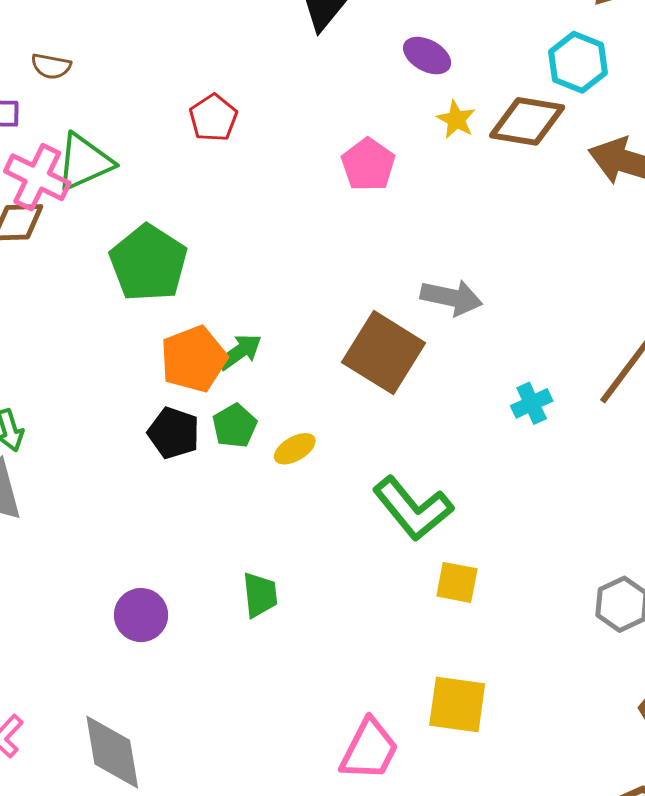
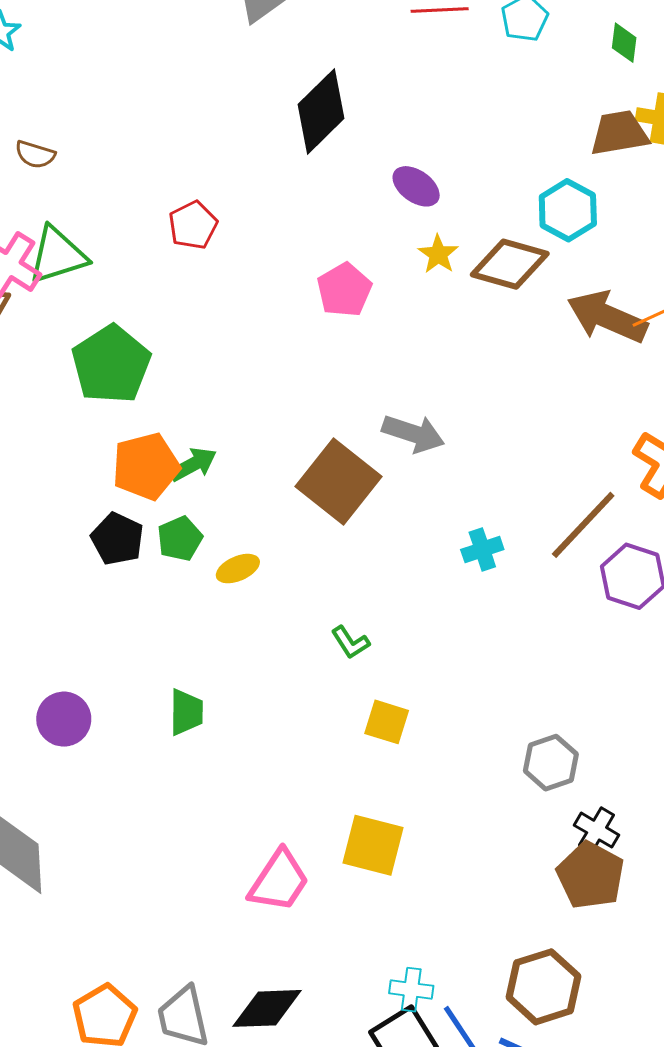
green L-shape: (413, 509) -> (350, 642), size x0.5

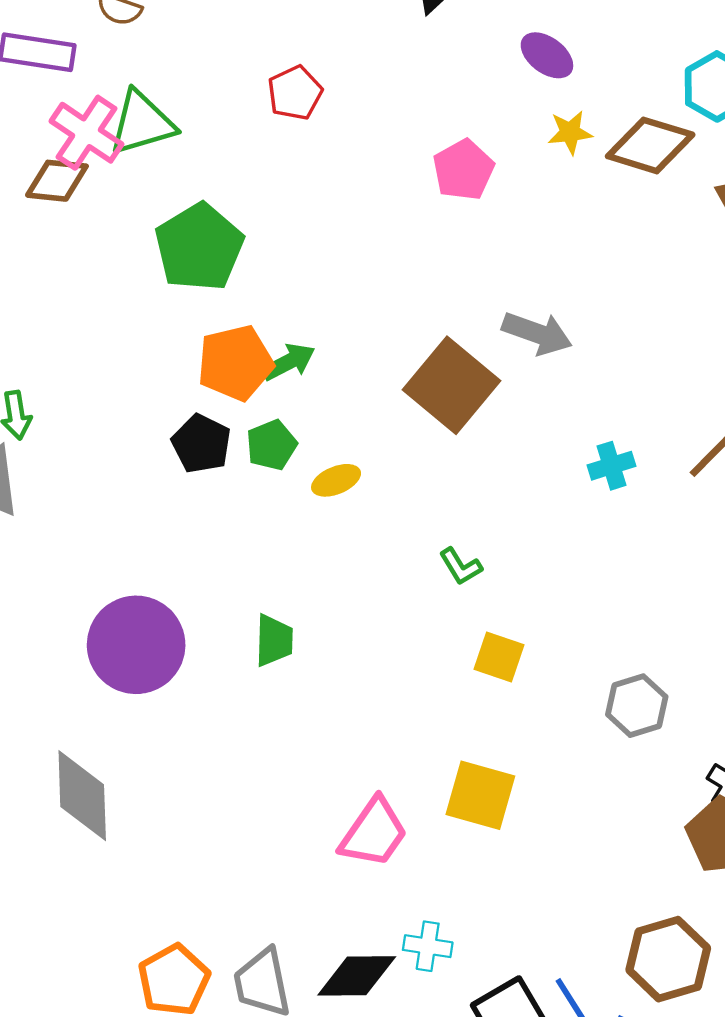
yellow star: (438, 254) -> (570, 132), turned 30
purple circle: (64, 719) -> (136, 645), size x1.6
gray hexagon: (551, 763) -> (637, 706), moved
cyan cross: (411, 990) -> (428, 946), moved

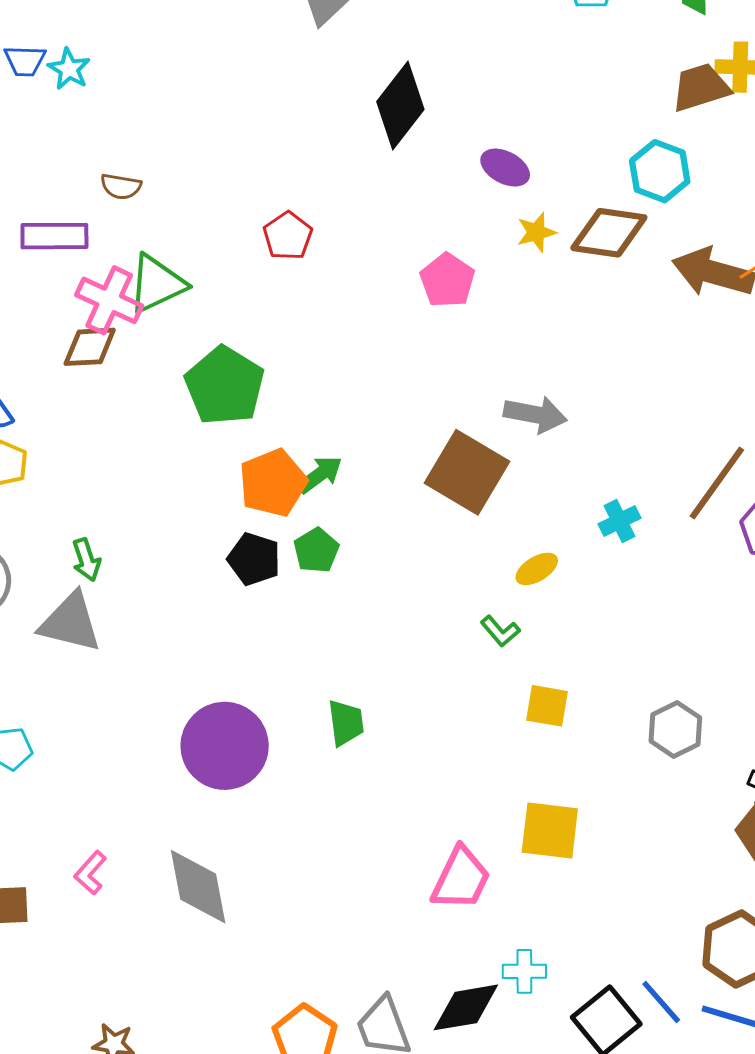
yellow ellipse: (336, 480) -> (537, 569), moved

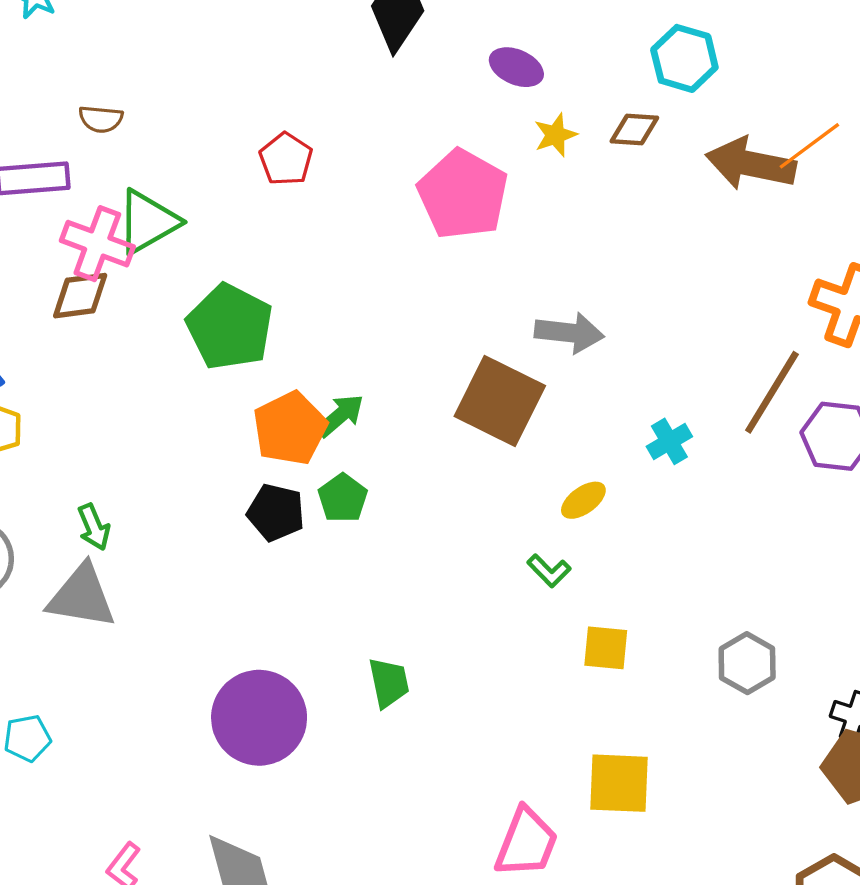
brown diamond: (609, 233) -> (634, 129), size x0.6
pink pentagon: (447, 280) -> (463, 194), size x1.5

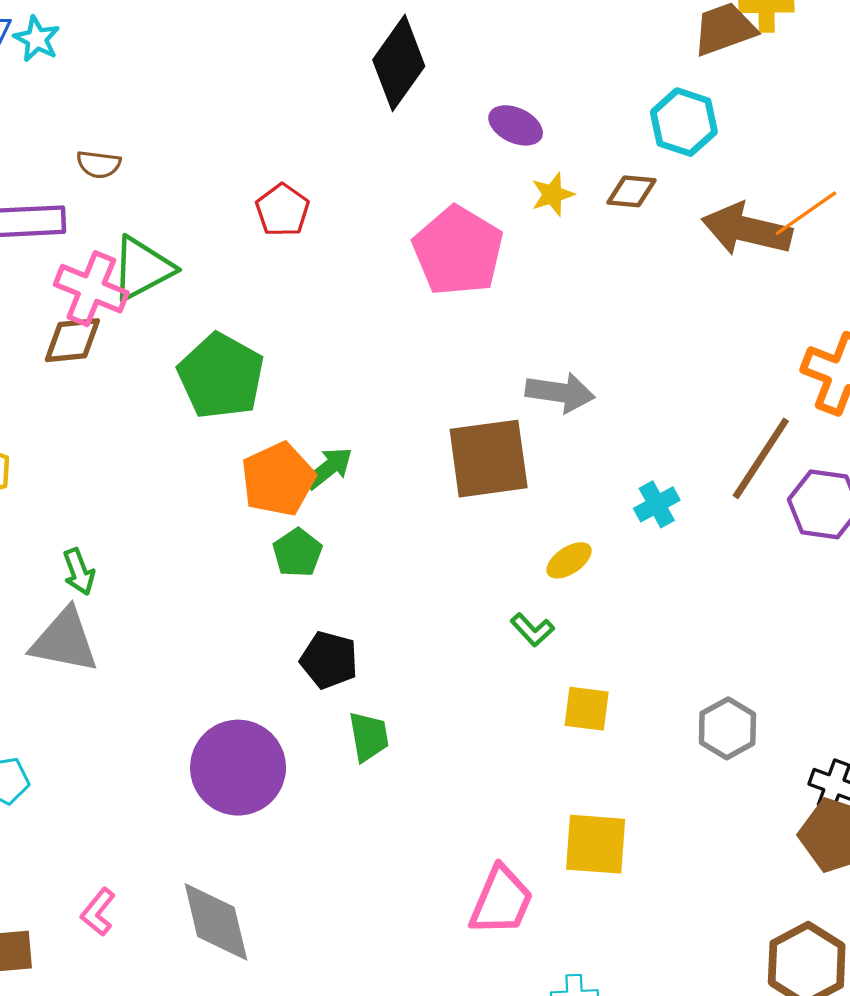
brown square: (500, 401) -> (489, 459), turned -36
green pentagon: (343, 498) -> (297, 553), moved
black pentagon: (276, 512) -> (329, 660), moved

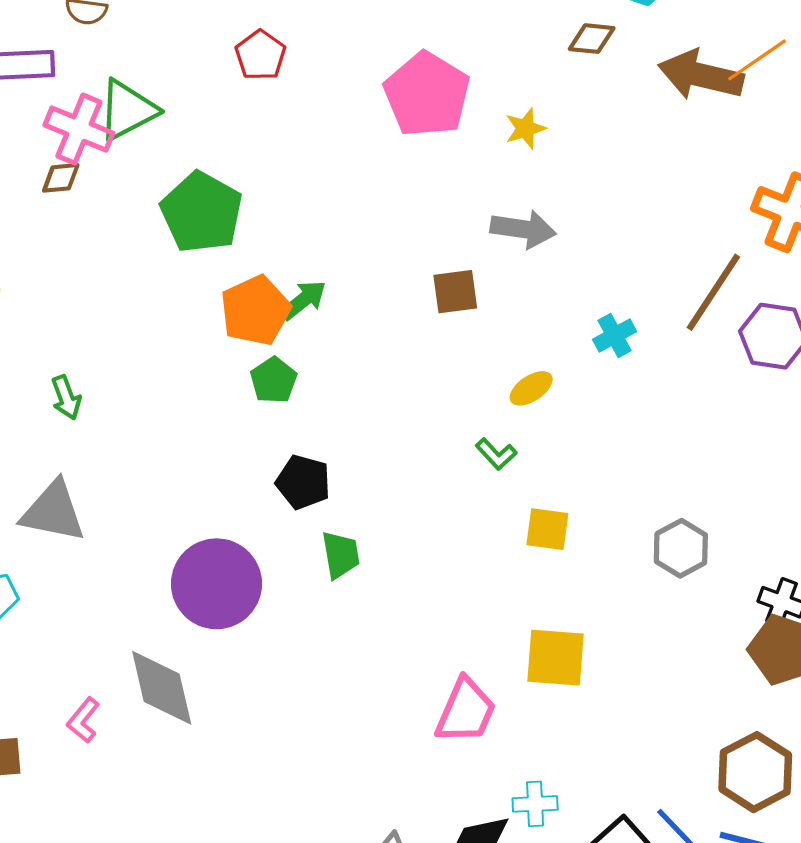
yellow star: (553, 194) -> (525, 128), moved
brown diamond: (72, 340) -> (61, 178), size x0.7
brown square: (489, 459) -> (455, 292), size x0.6
gray triangle: (64, 641) -> (53, 512), moved
gray diamond: (216, 922) -> (162, 688), moved

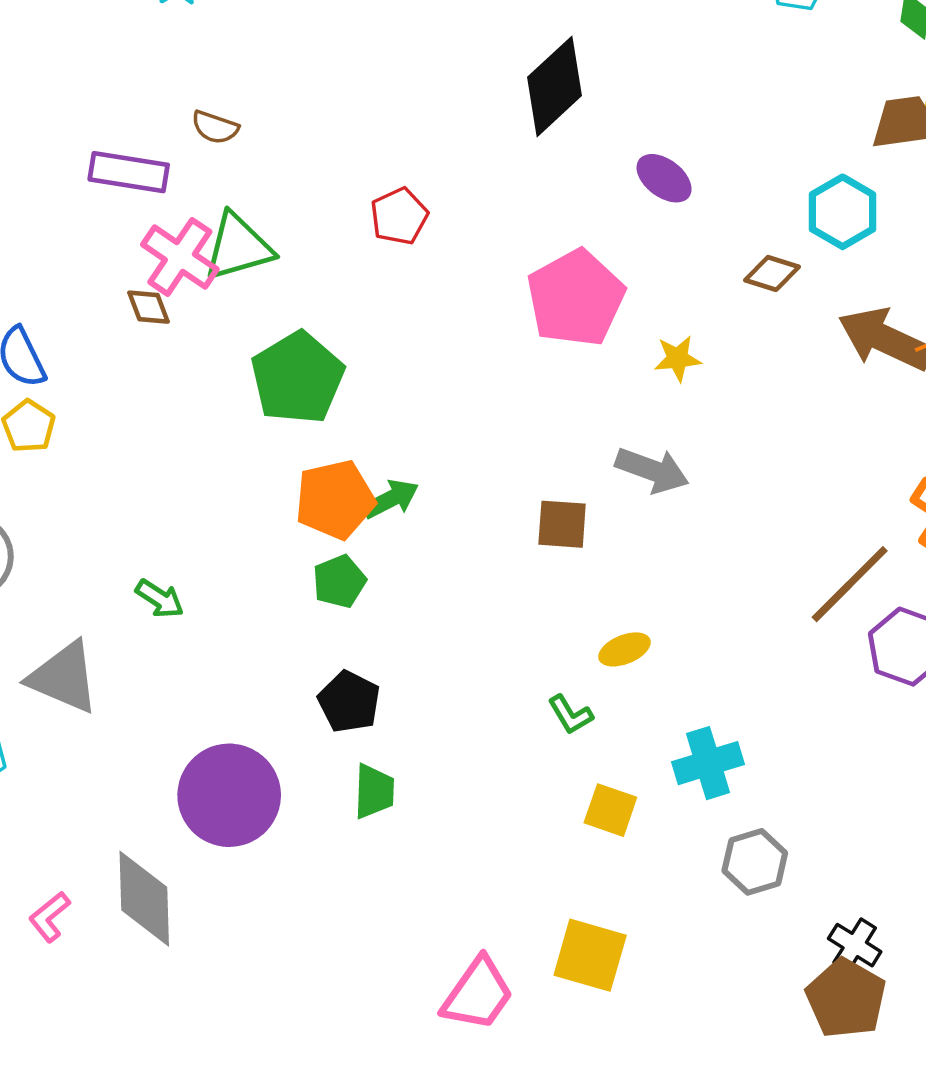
brown diamond: (61, 178) -> (149, 307), turned 63
cyan cross: (615, 336) -> (708, 763), moved, size x1.4
green arrow: (66, 398) -> (160, 599), moved, turned -48

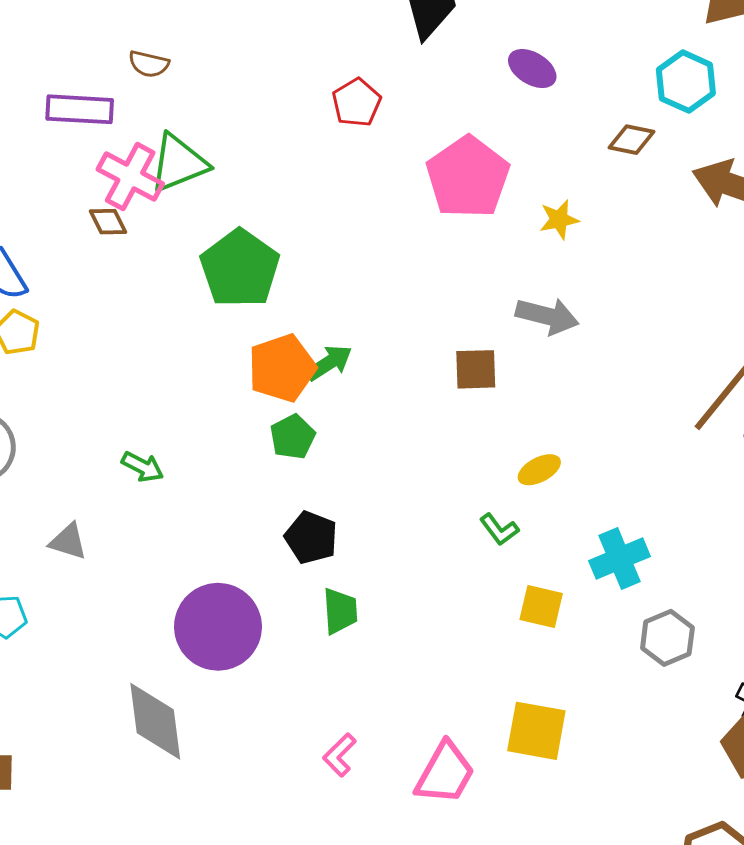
red pentagon: (399, 216) -> (356, 103), moved
gray triangle: (64, 677) -> (68, 541), size x0.6
pink L-shape: (49, 917) -> (340, 755), moved

